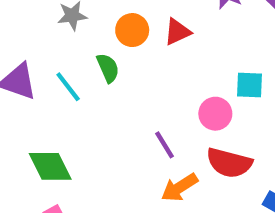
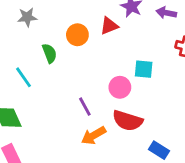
orange circle: (132, 30) -> (77, 35), moved
red triangle: (177, 32) -> (109, 26), moved
cyan line: (68, 87) -> (23, 77), moved

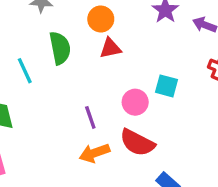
red triangle: (109, 26) -> (110, 48), moved
orange circle: (77, 35) -> (101, 19), moved
green semicircle: (49, 53) -> (60, 48), size x1.4

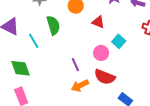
red triangle: (110, 48) -> (98, 22), moved, turned 40
cyan square: (167, 86) -> (119, 41), turned 32

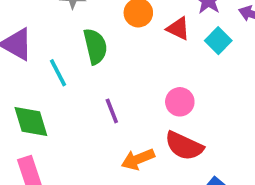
red triangle: (98, 22) -> (178, 29), moved
cyan square: (119, 41) -> (218, 41), moved
purple line: (75, 65) -> (112, 111), moved

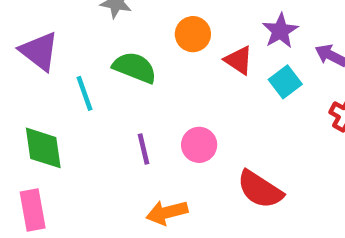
green semicircle: (95, 46) -> (135, 68), turned -63
pink circle: (180, 102) -> (199, 145), moved
red semicircle: (184, 146) -> (260, 190), moved

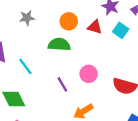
green semicircle: (135, 68) -> (59, 44), moved

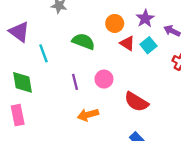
orange circle: (69, 21) -> (115, 23), moved
red triangle: (95, 27) -> (127, 43), moved

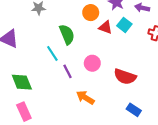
green semicircle: (83, 41) -> (67, 34), turned 60
cyan line: (43, 53) -> (52, 53), moved
orange arrow: (88, 115) -> (85, 98), turned 60

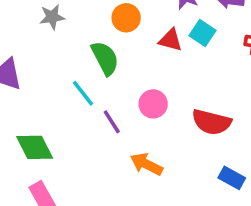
orange circle: (91, 13) -> (126, 18), moved

